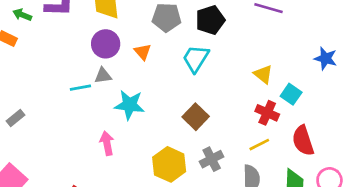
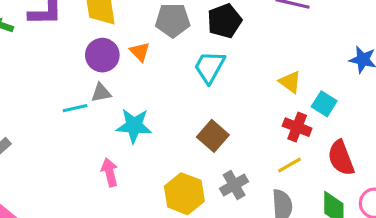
orange triangle: (143, 52) -> (140, 52), moved

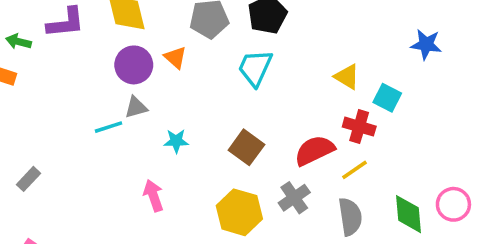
cyan star: (134, 126) -> (176, 141), size x0.6
brown square: (213, 136) -> (246, 147), moved
red semicircle: (341, 158) -> (314, 150), moved, turned 90

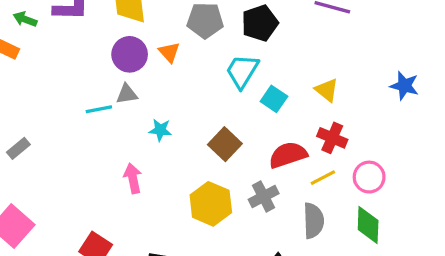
blue star: (426, 44) -> (404, 86), moved
cyan square: (387, 98) -> (274, 99), moved
pink circle: (453, 204) -> (369, 177), moved

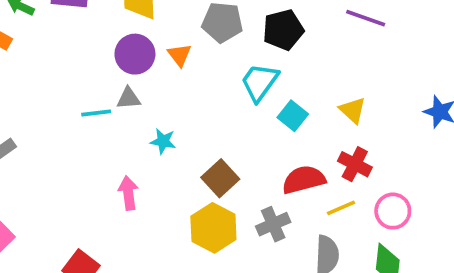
brown square: (225, 144) -> (220, 178), moved

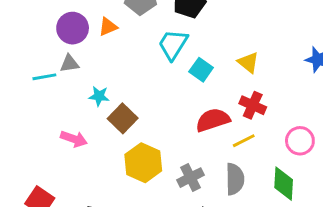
orange triangle: (179, 55) -> (108, 27), turned 48
brown square: (220, 178) -> (123, 118), moved
pink arrow: (128, 193) -> (74, 139), turned 120
pink circle: (393, 211) -> (300, 141), moved
gray cross: (273, 224) -> (191, 178), moved

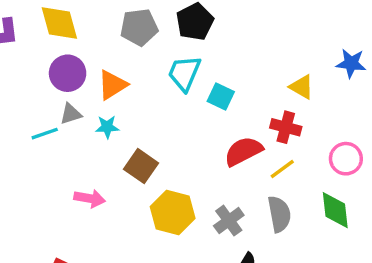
orange triangle: (108, 27) -> (112, 85), moved, size x1.4
yellow triangle: (248, 62) -> (302, 87), moved
cyan star: (99, 96) -> (107, 127), moved

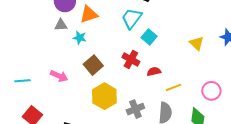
red cross: (286, 127) -> (131, 59), moved
cyan line: (45, 134) -> (23, 81), moved
red semicircle: (243, 151) -> (154, 72), size x0.6

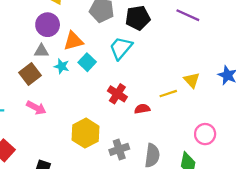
cyan square: (149, 37) -> (87, 62), moved
brown square: (93, 65) -> (30, 74), moved
yellow line: (174, 87) -> (168, 94), moved

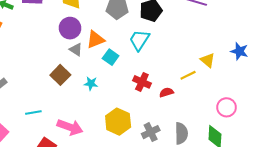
gray triangle: (41, 51) -> (76, 50), moved, turned 40
cyan star: (62, 66) -> (91, 83), moved
pink arrow: (36, 108) -> (70, 127), moved, size x1.4

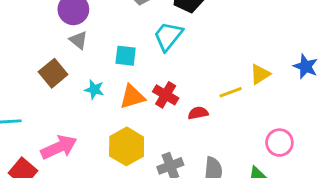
orange triangle: (95, 40) -> (132, 97), moved
cyan square: (111, 57) -> (126, 56), turned -35
yellow triangle: (208, 60) -> (260, 74), turned 42
pink arrow: (70, 127) -> (59, 147), turned -50

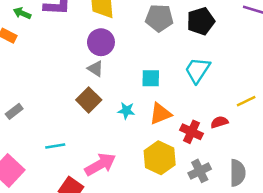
cyan trapezoid: (168, 36) -> (198, 70), moved
gray triangle: (78, 40) -> (96, 69), moved
red cross: (166, 95) -> (192, 132), moved

